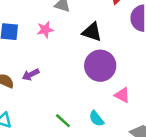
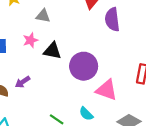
black triangle: (92, 32) -> (52, 51), moved
pink triangle: (122, 95) -> (107, 90), size x1.5

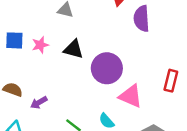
pink star: (30, 40) -> (40, 45), moved
purple arrow: (23, 82) -> (39, 103), moved

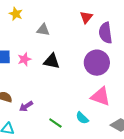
purple circle: (107, 68) -> (97, 63), moved

